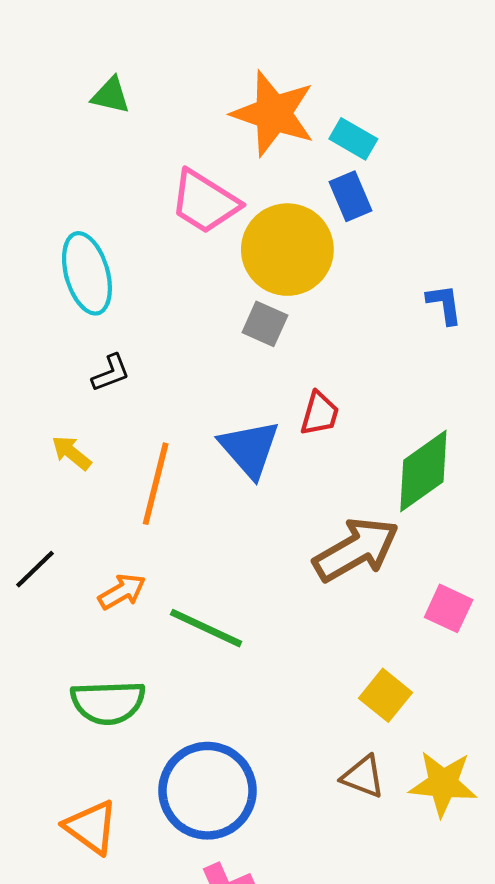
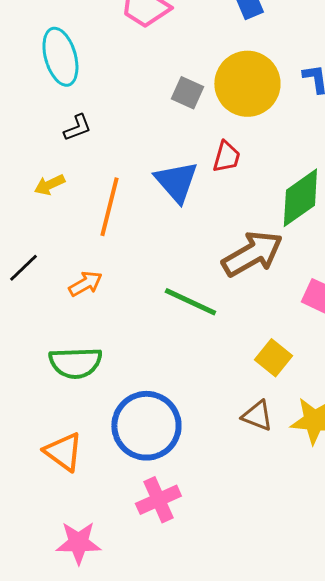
yellow circle: (287, 250) -> (247, 84), moved
yellow arrow: (71, 453) -> (49, 185), turned -64
green line: (206, 628) -> (190, 302), moved

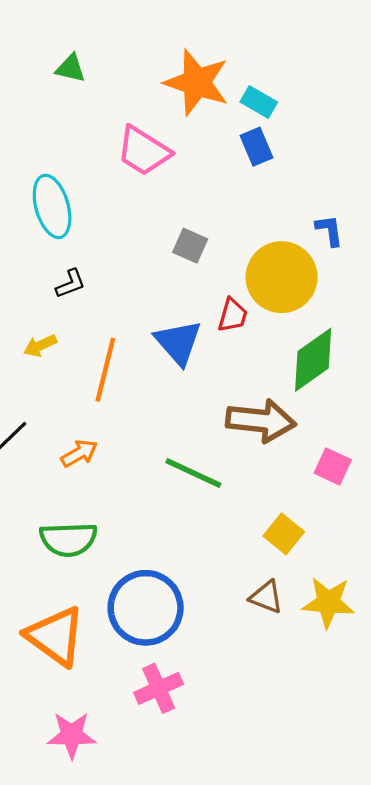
yellow circle: (247, 84) -> (282, 277), moved
brown arrow: (252, 254) -> (261, 421), turned 36
orange triangle: (63, 452) -> (55, 636), size x1.4

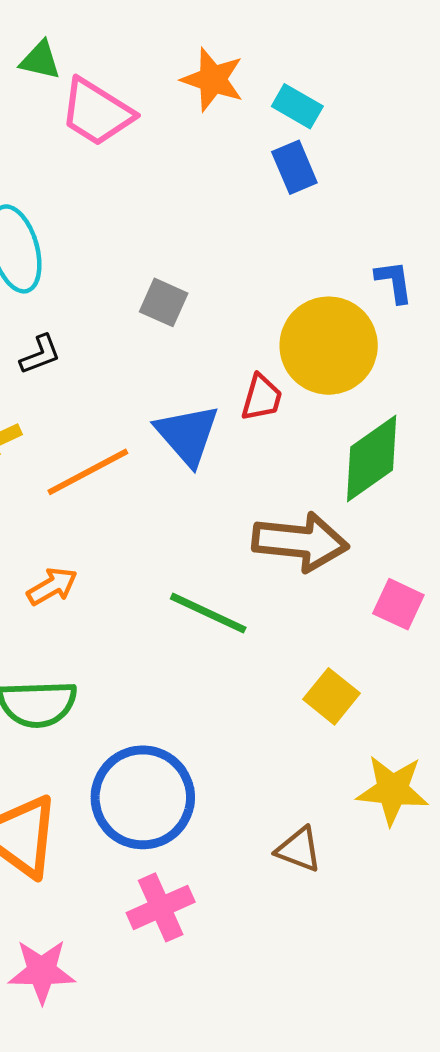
orange star: (197, 82) -> (213, 79), size x0.7
pink trapezoid: (143, 151) -> (97, 112), moved
gray square: (190, 246) -> (164, 302), moved
orange line: (105, 370) -> (88, 472), turned 48
brown triangle: (266, 597) -> (299, 849), moved

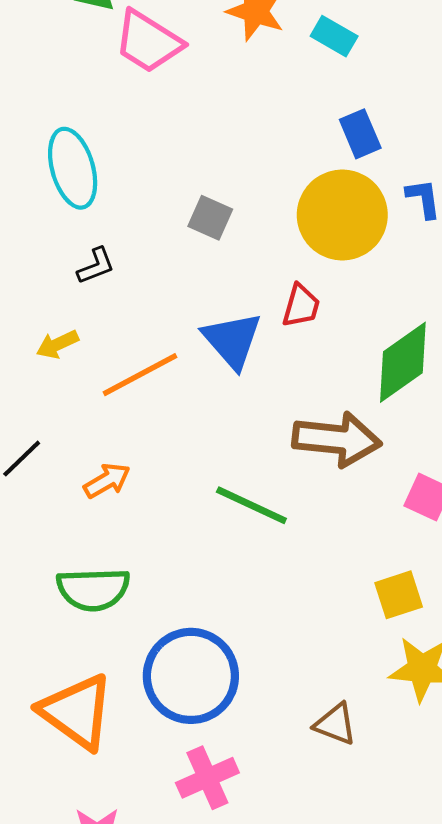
blue rectangle: (294, 167) -> (360, 134), moved
yellow circle: (329, 346) -> (342, 215), moved
yellow square: (332, 696) -> (399, 595), moved, turned 33

